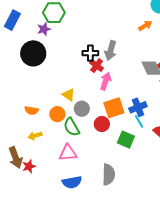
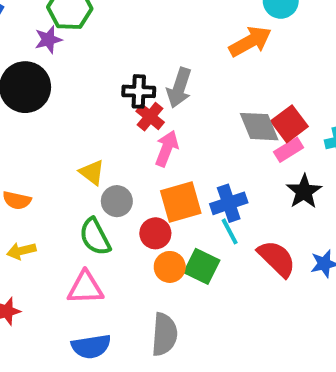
orange arrow: (145, 26) -> (250, 42), size x1.5
orange circle: (57, 114) -> (170, 267), moved

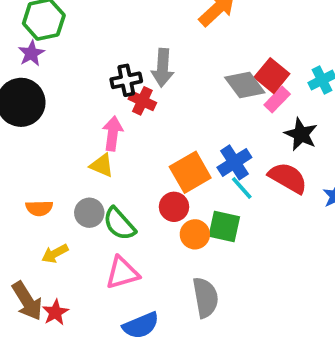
pink arrow: (167, 148) -> (113, 133), moved
gray circle: (117, 201) -> (89, 213), moved
red semicircle: (277, 259) -> (288, 178), moved

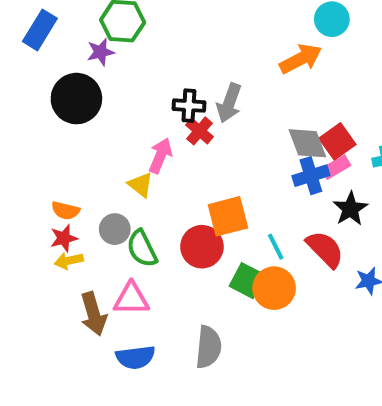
blue cross: (234, 162) -> (311, 176), moved
red circle: (174, 207) -> (202, 247), size x1.4
orange circle: (195, 234) -> (274, 288), moved, size x1.4
brown arrow: (27, 301) -> (93, 314), moved
red star: (55, 312) -> (64, 238), moved

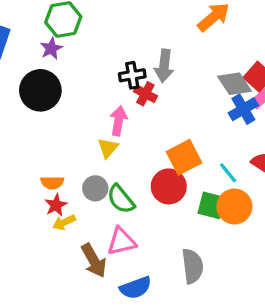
yellow triangle: (141, 185) -> (108, 148), turned 45

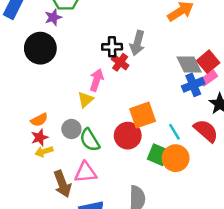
orange semicircle: (52, 183) -> (39, 120), turned -36

